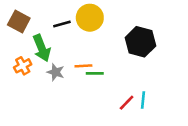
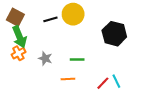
green arrow: (42, 48) -> (19, 37), moved
orange line: (83, 66) -> (68, 79), moved
cyan line: (143, 100) -> (116, 81), turned -32

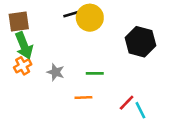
brown square: (15, 17) -> (19, 21), turned -36
black line: (50, 19) -> (72, 14), moved
cyan line: (116, 81) -> (140, 110), moved

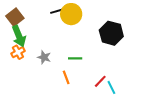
brown square: (19, 21) -> (15, 17), turned -30
orange line: (83, 97) -> (66, 77), turned 72

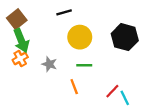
yellow circle: (71, 14) -> (80, 37), moved

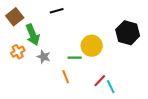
yellow circle: (80, 37) -> (92, 46), moved
black hexagon: (125, 37) -> (128, 33), moved
green arrow: (21, 40) -> (33, 35), moved

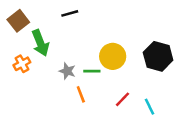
black hexagon: (128, 33) -> (158, 56), moved
gray star: (44, 57) -> (67, 71), moved
cyan line: (111, 87) -> (149, 107), moved

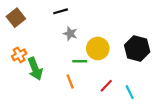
green arrow: (40, 43) -> (35, 69), moved
gray star: (67, 71) -> (70, 34), moved

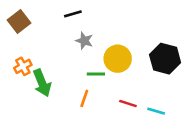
orange line: (70, 81) -> (84, 98), turned 40
red line: (106, 86) -> (128, 103), turned 64
cyan line: (130, 92) -> (156, 111), turned -48

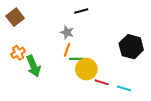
black line: (73, 14) -> (81, 11), moved
yellow circle: (118, 59) -> (86, 69), moved
orange line: (84, 98) -> (67, 50), moved

